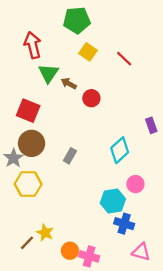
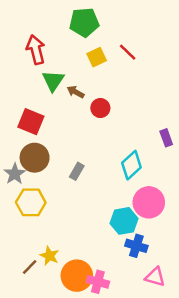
yellow square: (88, 52) -> (97, 57), turned 30
red line: (124, 59) -> (128, 52), moved
pink circle: (135, 184) -> (149, 202), size x1.6
orange circle: (70, 251) -> (77, 276), size x1.6

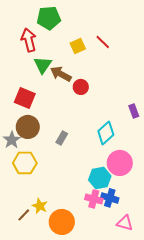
green pentagon: (84, 22) -> (49, 18), moved
brown arrow: (76, 92) -> (61, 74), size x1.5
pink cross: (98, 282) -> (94, 199), moved

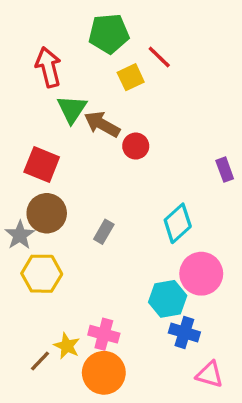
green pentagon: (49, 18) -> (109, 34), moved
red line: (103, 42) -> (159, 57), moved
purple rectangle: (134, 111) -> (225, 170), moved
pink cross: (94, 199) -> (104, 334), moved

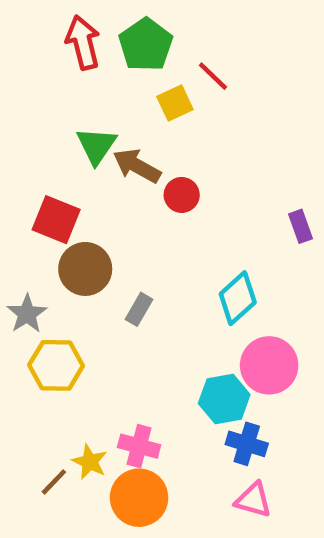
green pentagon: (109, 34) -> (146, 45), turned -30
red arrow: (48, 67) -> (83, 42), moved
brown circle: (47, 213) -> (85, 269), moved
pink triangle: (210, 374) -> (253, 500), moved

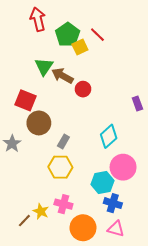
green pentagon: (146, 45) -> (68, 35), moved
yellow hexagon: (56, 365) -> (60, 167), moved
orange circle: (139, 498) -> (83, 228), moved

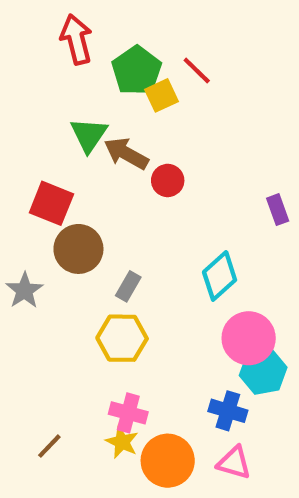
cyan hexagon: (103, 183) -> (263, 371), moved
yellow star: (41, 211) -> (122, 442), moved

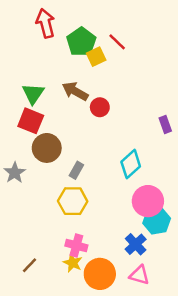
green triangle: (89, 135) -> (33, 94), moved
blue cross: (228, 411) -> (136, 244), turned 30

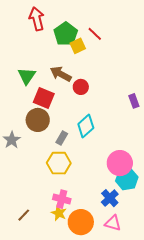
red square: (31, 121) -> (44, 98), moved
cyan diamond: (131, 164) -> (86, 126), moved

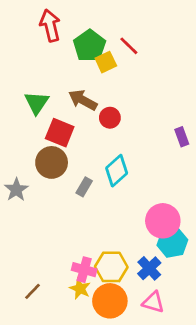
yellow hexagon: (59, 163) -> (111, 267), moved

